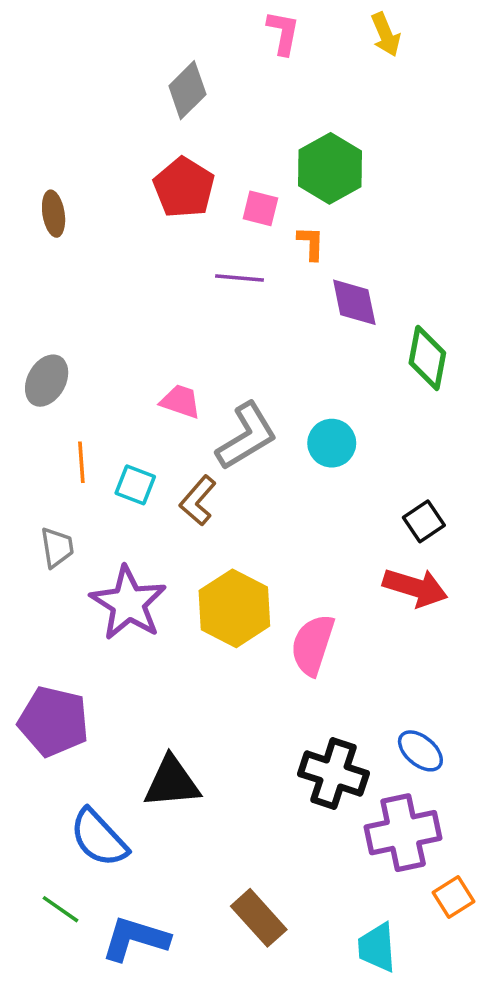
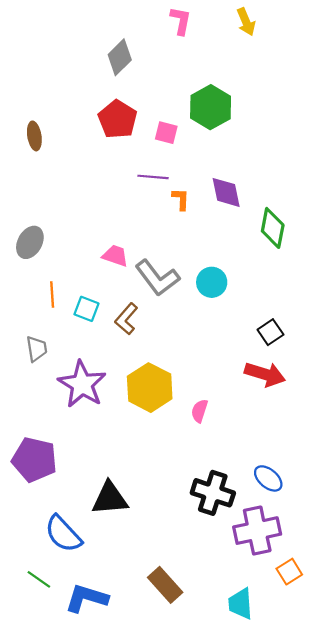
orange L-shape: (311, 243) -> (181, 199), moved
gray L-shape: (247, 436) -> (157, 278), turned 84
pink semicircle: (313, 645) -> (200, 411), size x0.6

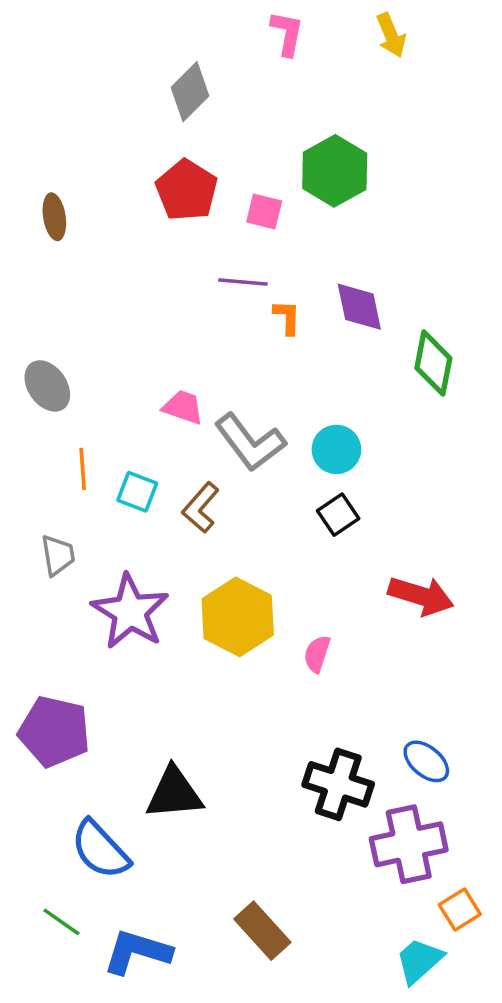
gray ellipse: (30, 242) -> (47, 386), turned -64
black square: (270, 332) -> (338, 515), moved
cyan trapezoid: (241, 604) -> (419, 961), moved, turned 52

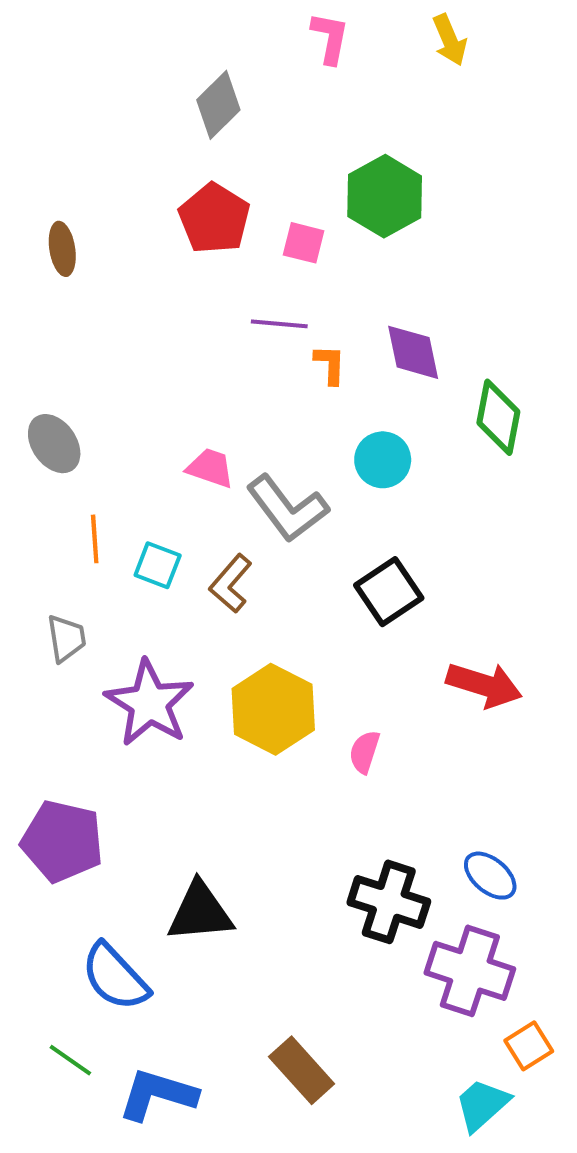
cyan circle: (336, 449) -> (383, 460), moved
black square: (338, 515) -> (389, 592), size x1.4
purple cross: (409, 844) -> (470, 971), turned 30

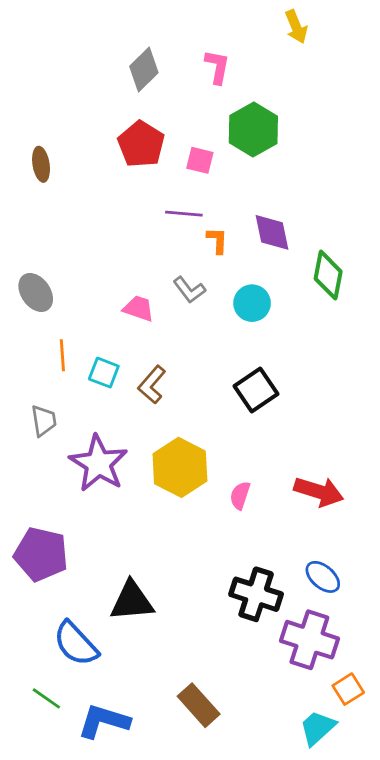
pink L-shape: (330, 38) -> (217, 67), moved
gray L-shape: (287, 508) -> (189, 290), moved, size x0.6
red arrow: (484, 685) -> (319, 491), moved

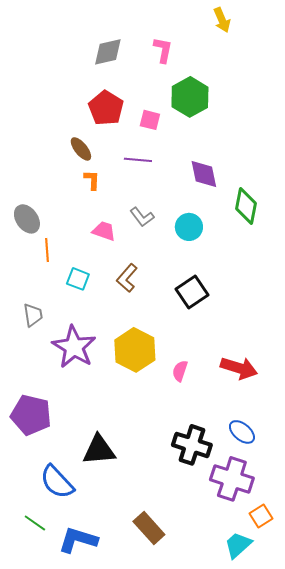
gray diamond: (144, 69) -> (108, 52), turned 32
brown ellipse: (41, 164) -> (81, 149), moved, turned -30
orange L-shape: (217, 240) -> (92, 180), moved
orange line: (62, 355) -> (47, 250), moved
brown L-shape: (152, 385) -> (127, 278), moved

